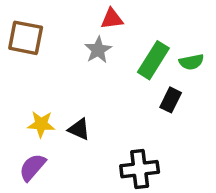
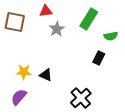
red triangle: (112, 19) -> (46, 11), moved
green rectangle: (153, 60) -> (89, 19), moved
black cross: (140, 169) -> (81, 98), turned -35

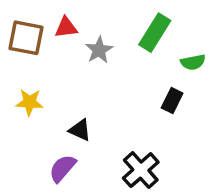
red triangle: (46, 11) -> (66, 27), moved
yellow star: (24, 72) -> (29, 102), moved
purple semicircle: (19, 97) -> (63, 168), moved

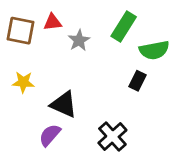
green semicircle: (193, 62) -> (154, 50), size x1.5
black triangle: (80, 130) -> (64, 104), size x1.5

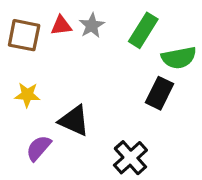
gray star: (79, 40) -> (92, 25), moved
black rectangle: (138, 81) -> (159, 93), size x1.4
purple semicircle: (50, 135) -> (39, 148), moved

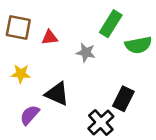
red triangle: (61, 25) -> (50, 37), moved
gray star: (92, 25) -> (86, 52), moved, turned -30
black rectangle: (159, 93) -> (123, 99), moved

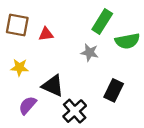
gray star: (86, 52) -> (90, 53), moved
black cross: (101, 123) -> (75, 111), moved

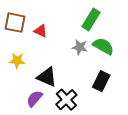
red triangle: (46, 34) -> (41, 31), turned 32
green semicircle: (127, 41) -> (103, 46), moved, turned -140
purple semicircle: (28, 105) -> (35, 99), moved

